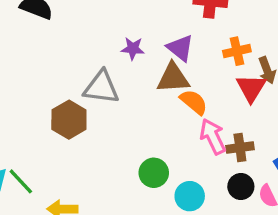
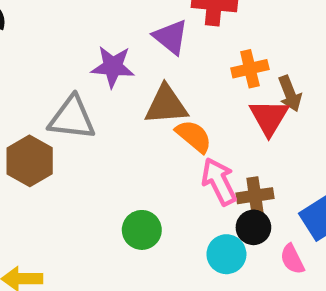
purple triangle: (180, 48) -> (171, 37), moved
purple star: (133, 49) -> (113, 67), size x1.4
black circle: (241, 187) -> (253, 227), moved
cyan circle: (190, 196) -> (226, 254), moved

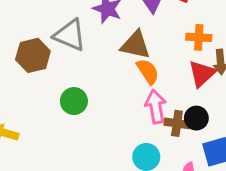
black circle: (253, 227) -> (196, 118), moved
green circle: (142, 230) -> (74, 101), moved

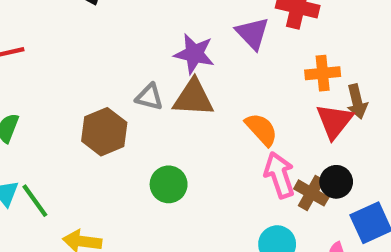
gray triangle: (70, 35) -> (149, 97), size x0.6
brown triangle: (135, 45) -> (193, 98), moved
brown cross: (177, 123) -> (311, 193), turned 30

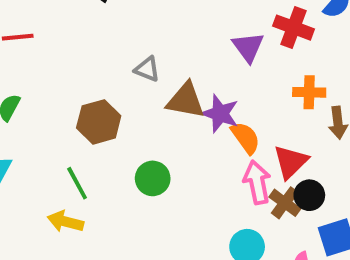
purple star: (194, 54) -> (220, 114), moved
gray triangle: (149, 97) -> (147, 69), moved
red triangle: (334, 121) -> (291, 162), moved
green line: (35, 201) -> (77, 183), moved

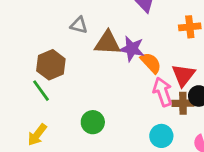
green circle: (153, 178) -> (93, 122), moved
green line: (77, 183) -> (41, 91), moved
brown cross: (285, 203) -> (183, 103), turned -30
yellow arrow: (65, 222) -> (37, 135), turned -60

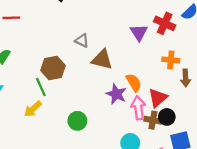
purple star: (132, 49) -> (116, 94), moved
yellow arrow: (37, 135) -> (33, 109), moved

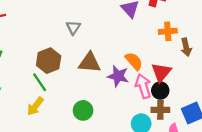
gray triangle: (82, 41) -> (73, 27), turned 48
brown triangle: (102, 60) -> (90, 63), moved
black circle: (167, 117) -> (160, 91), moved
brown cross: (153, 120) -> (160, 110), moved

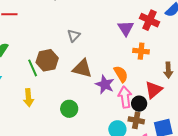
orange cross: (168, 31) -> (141, 51), moved
red triangle: (161, 72) -> (154, 90), moved
green line: (40, 82) -> (33, 68), moved
yellow arrow: (35, 106) -> (28, 98), turned -54

